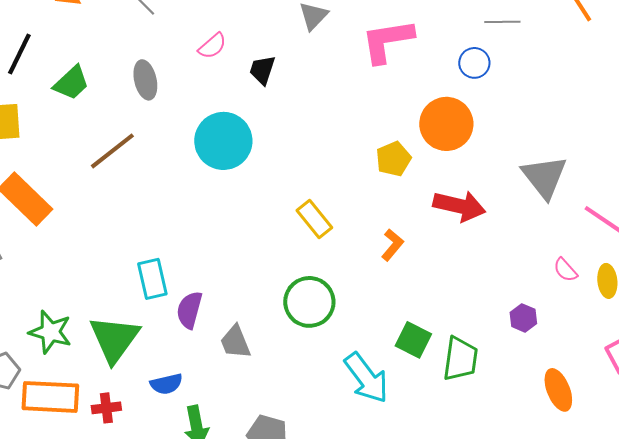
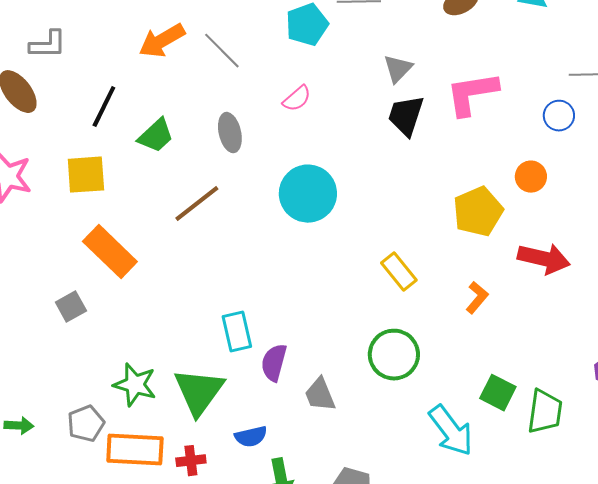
black trapezoid: (262, 70) -> (406, 116), moved, size x1.4
orange circle: (446, 124) -> (531, 177), size x0.6
yellow pentagon: (393, 159) -> (478, 212), size x1.4

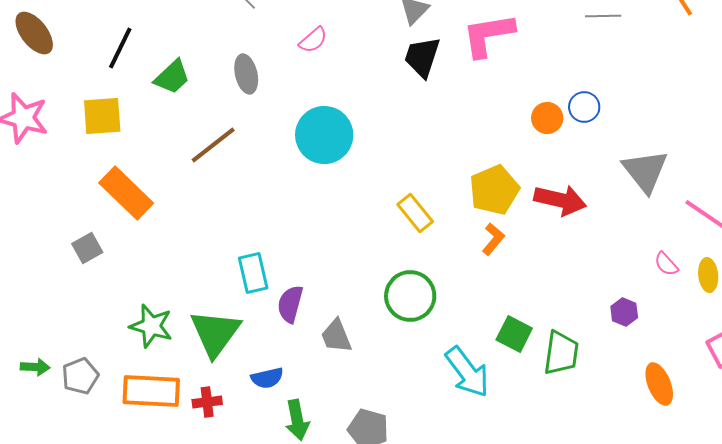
blue circle: (559, 116) -> (584, 107), moved
yellow pentagon: (478, 212) -> (494, 190), moved
gray pentagon: (86, 424) -> (80, 376), moved

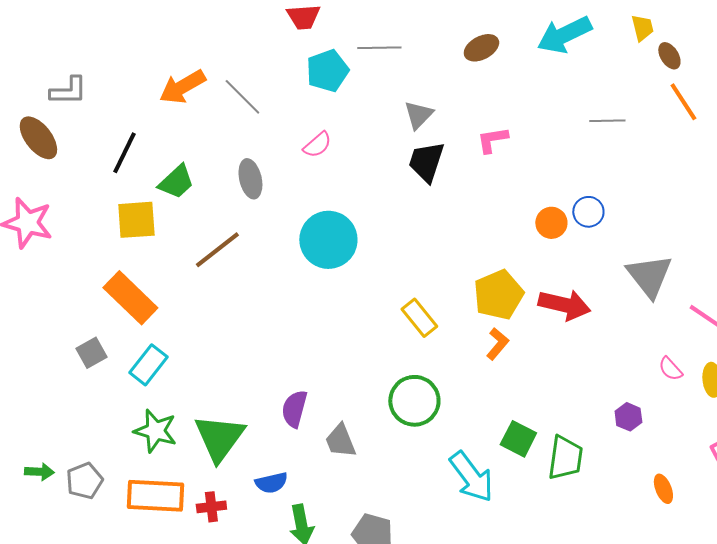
pink L-shape: (488, 35) -> (492, 140), size x0.6
yellow square: (102, 116) -> (136, 220), moved
cyan rectangle: (253, 273) -> (148, 365), moved, turned 51
orange ellipse: (659, 384) -> (663, 489), size x0.7

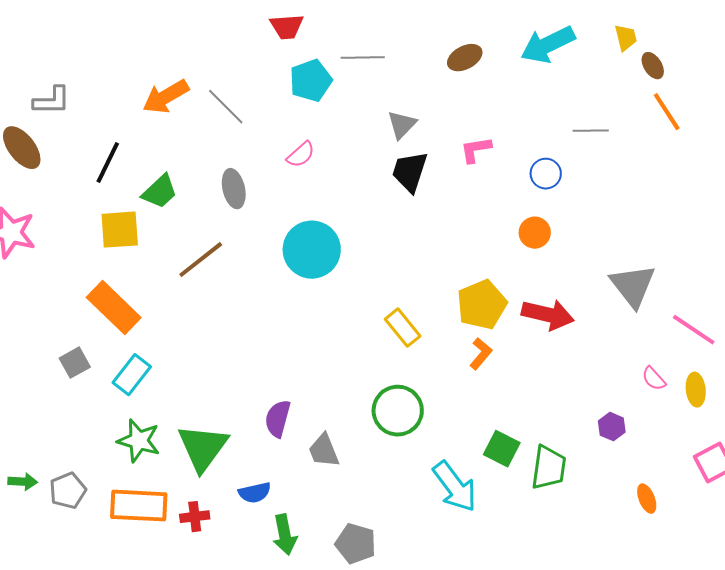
blue circle: (588, 212) -> (546, 174), moved

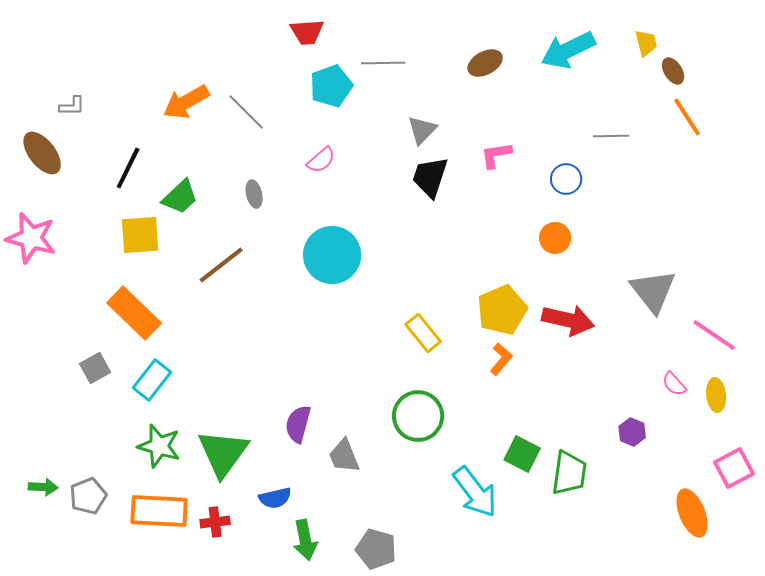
gray L-shape: (52, 101) -> (72, 106), size x0.7
gray ellipse: (234, 189) -> (254, 194), size x0.7
orange ellipse: (647, 499) -> (692, 513), moved, size x1.6

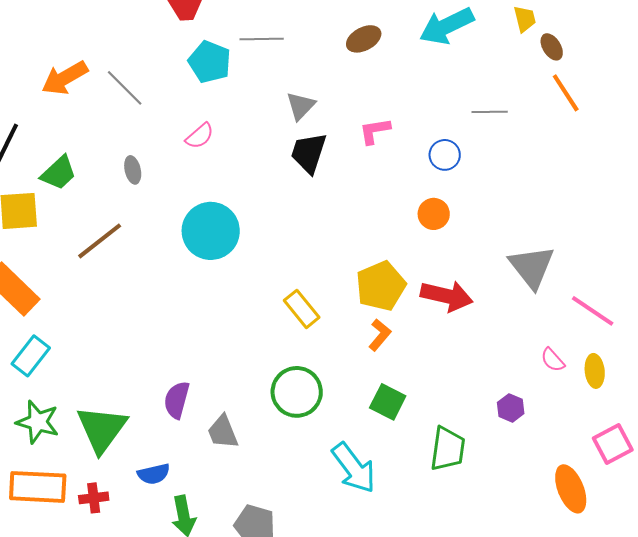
cyan pentagon: (331, 86) -> (210, 62), turned -30
green square: (522, 454) -> (388, 402), moved

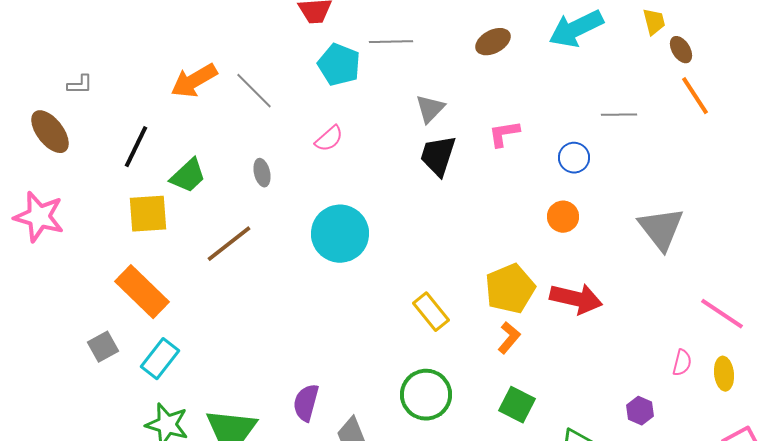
gray triangle: (532, 267) -> (661, 229), moved
pink semicircle: (553, 360) -> (682, 363), turned -124

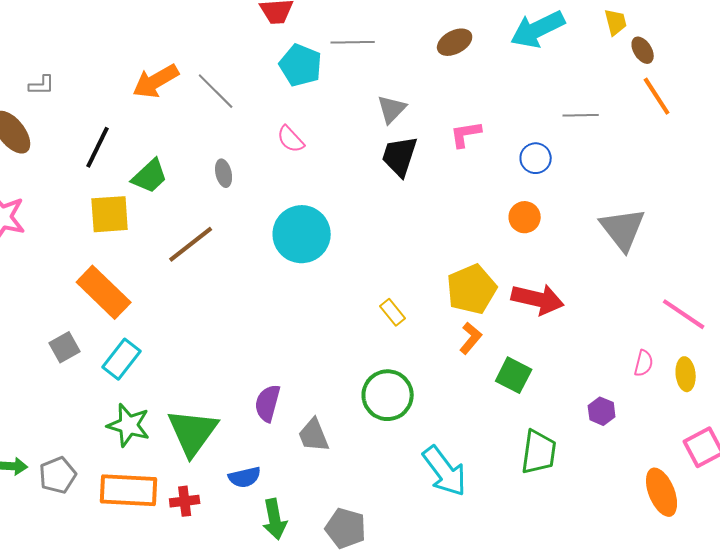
pink semicircle: (329, 139) -> (291, 139), turned 88
yellow rectangle: (431, 312) -> (393, 312), size x0.7
green square: (517, 405) -> (514, 375), moved

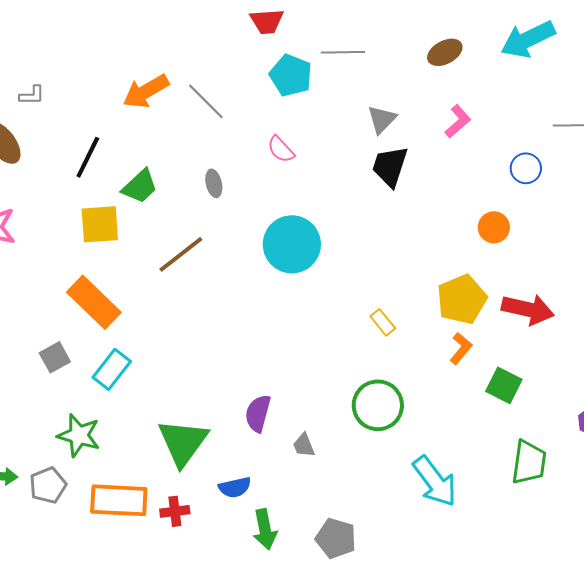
pink L-shape: (466, 134) -> (458, 121), moved, turned 148
orange circle: (525, 217) -> (494, 227), moved
green star: (129, 425) -> (79, 435), moved
gray trapezoid: (314, 435) -> (304, 445), size x0.7

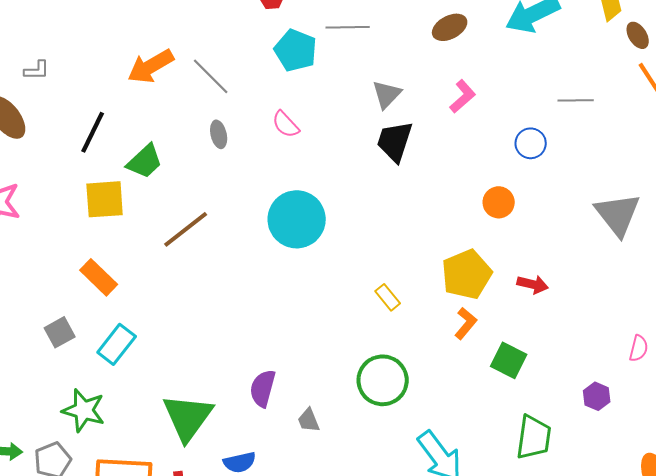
gray ellipse: (214, 183) -> (219, 134), moved
orange rectangle: (94, 302) -> (99, 277), size x0.7
red arrow: (528, 309) -> (533, 284), size x0.6

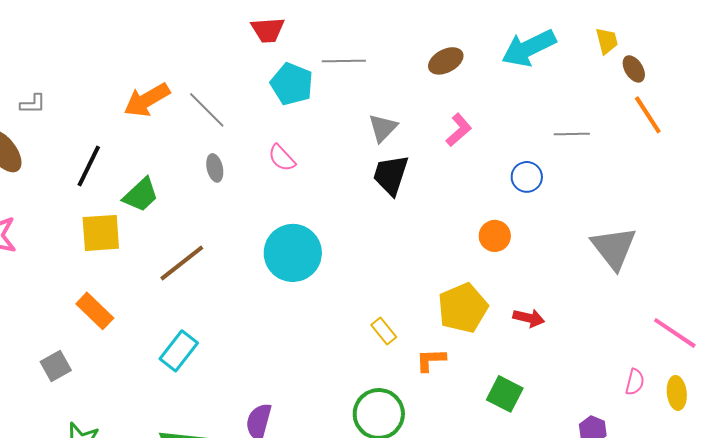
orange L-shape: (466, 323) -> (431, 360), moved, turned -132
cyan rectangle: (117, 344) -> (179, 351), moved

